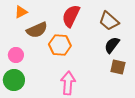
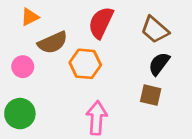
pink circle: (16, 55) -> (23, 67), moved
brown square: (118, 67) -> (151, 95), moved

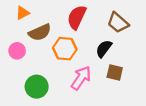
black semicircle: (159, 64) -> (104, 49), moved
green circle: (20, 114) -> (37, 87), moved
pink arrow: (97, 118) -> (81, 78), moved, turned 30

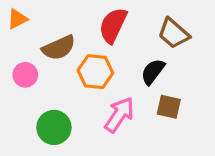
orange triangle: (22, 13) -> (17, 19), moved

